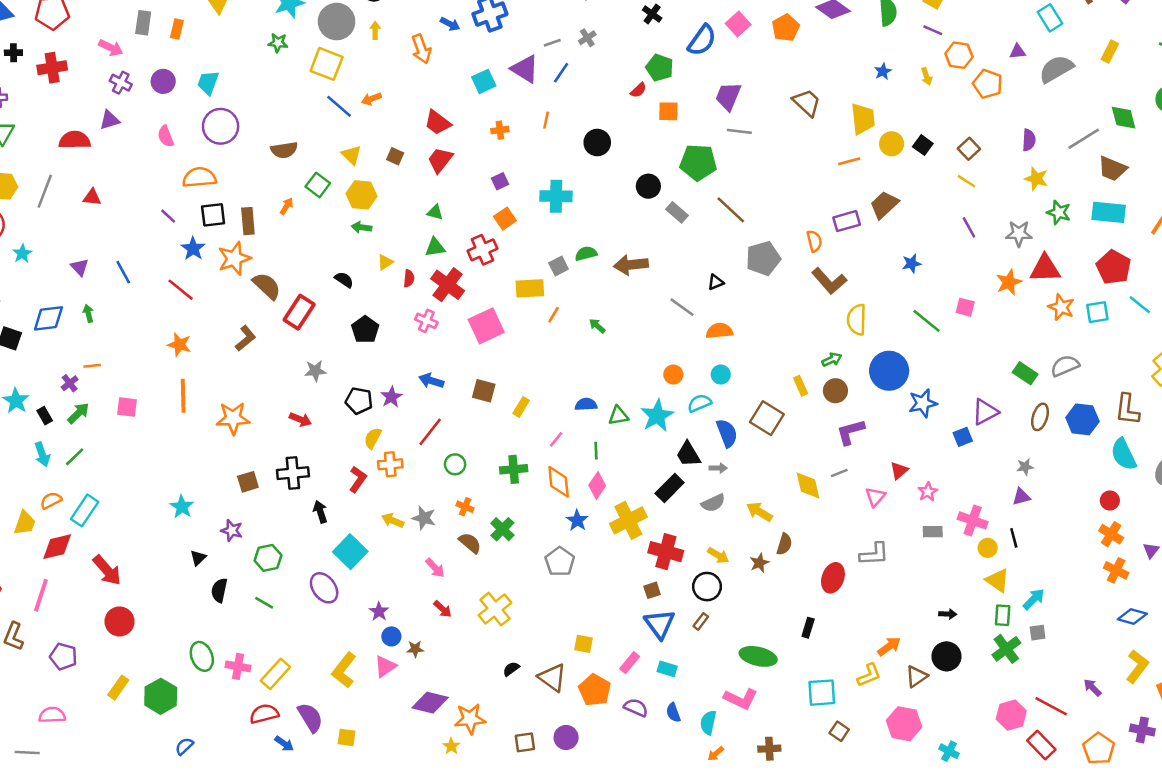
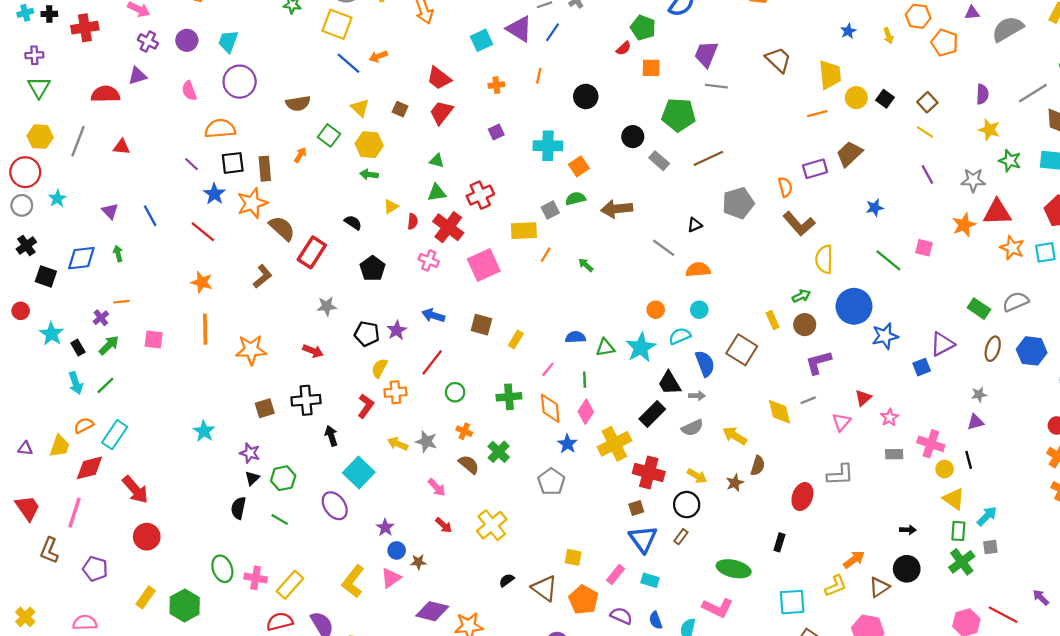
brown line: (731, 210) -> (708, 158), turned -68
orange square: (505, 219) -> (579, 166), moved
black triangle: (198, 558) -> (252, 478), moved

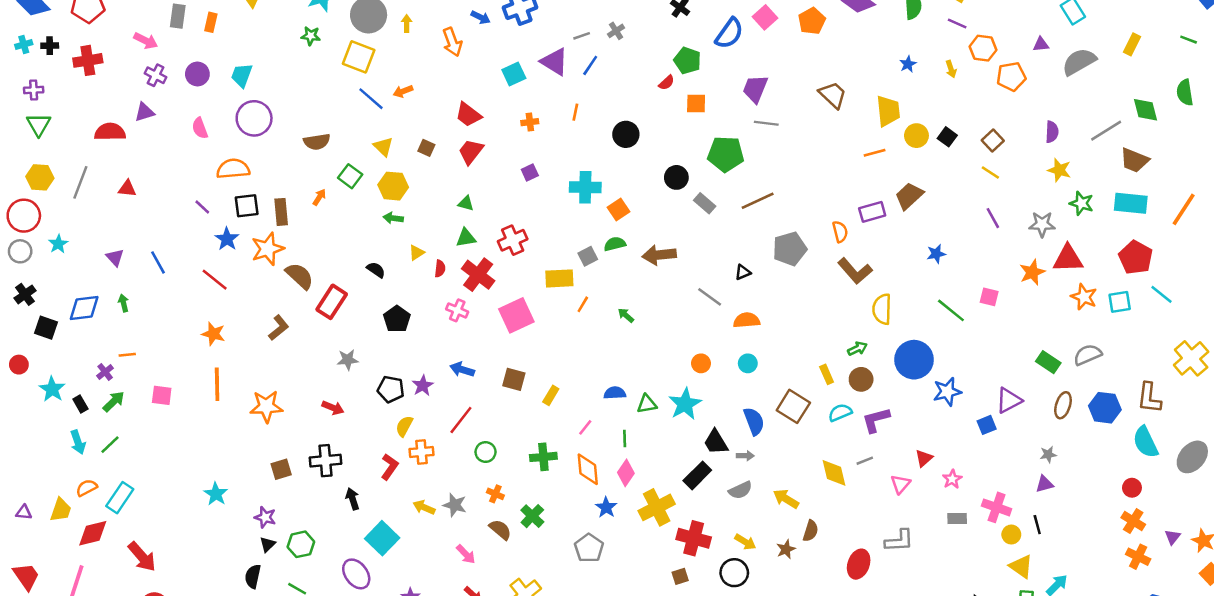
orange pentagon: (945, 43) -> (1011, 76), turned -30
cyan semicircle: (680, 336) -> (840, 413), moved

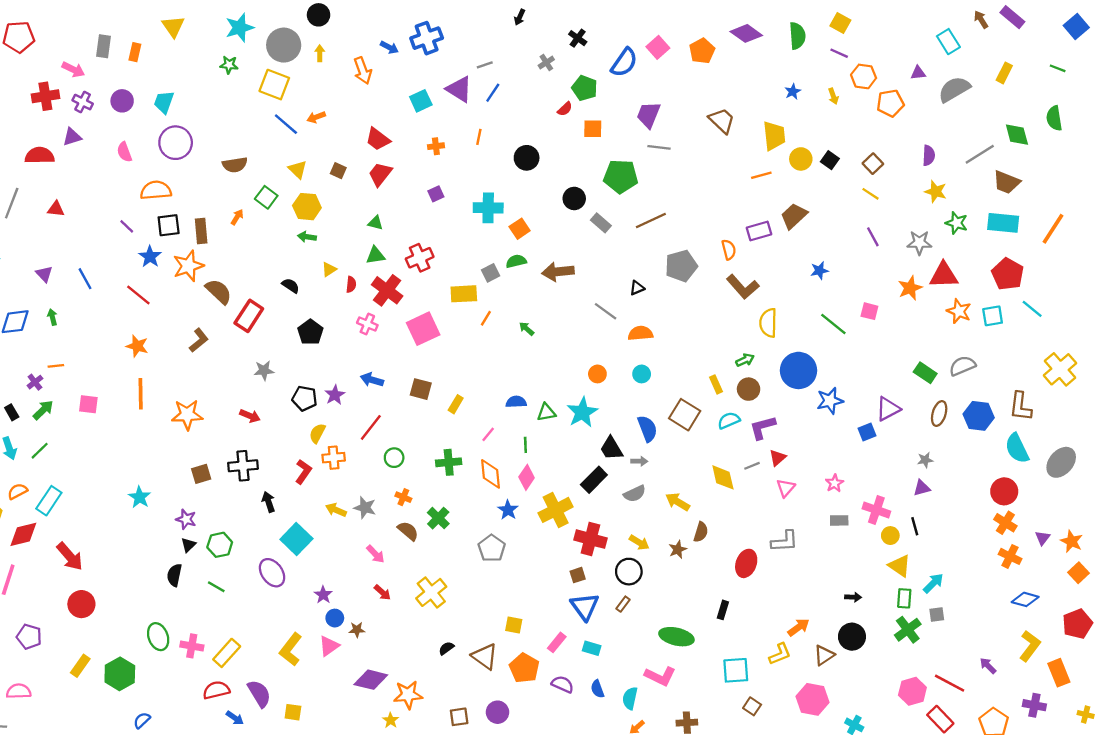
gray cross: (616, 31) -> (546, 63), moved
red cross: (88, 60) -> (45, 96), moved
red triangle: (924, 458) -> (778, 458), moved
red circle: (1132, 488) -> (1004, 491), size x1.5

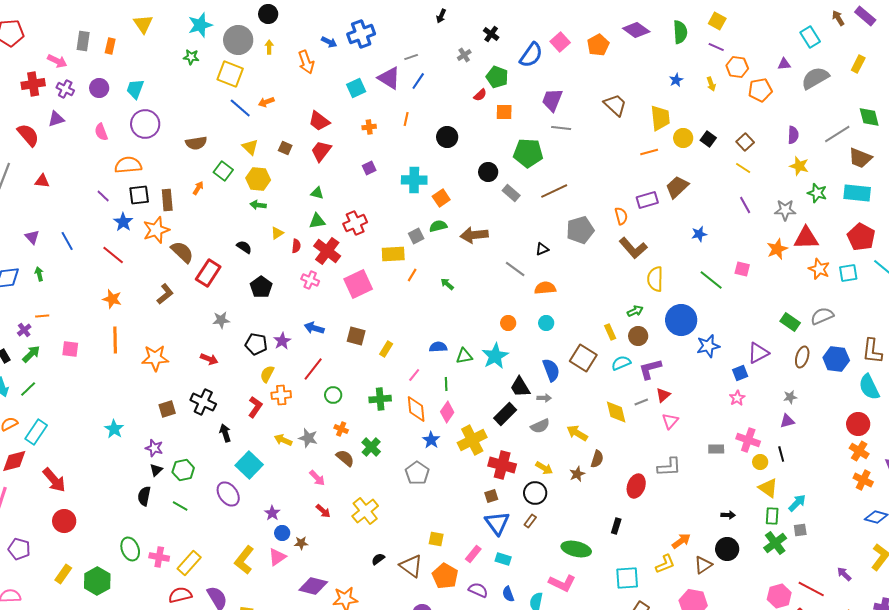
red semicircle: (40, 155) -> (28, 135), turned 50
black cross: (243, 466) -> (203, 402), turned 30
pink star: (835, 483) -> (737, 398), moved

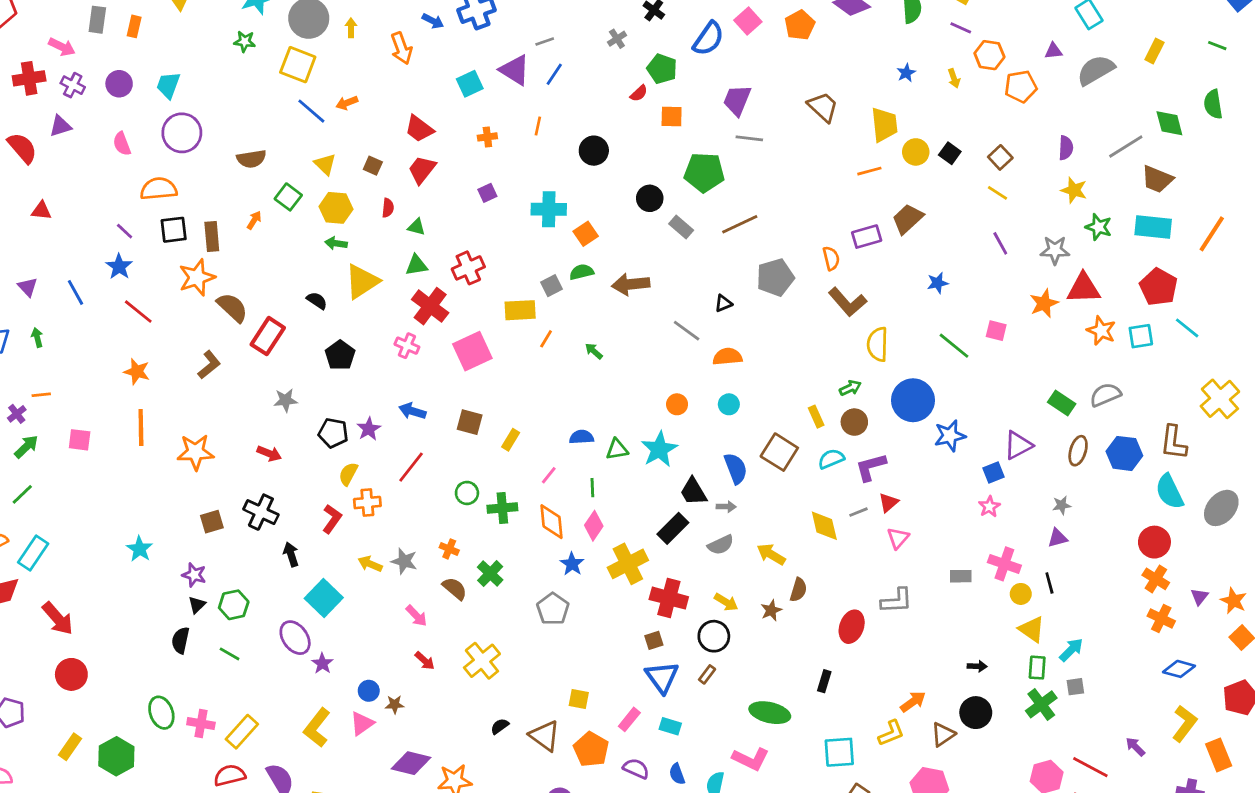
blue star: (123, 222) -> (119, 267), moved
yellow triangle: (277, 233) -> (362, 282), size x2.0
red semicircle: (296, 246) -> (388, 208), moved
green circle: (333, 395) -> (467, 493), moved
purple star: (272, 513) -> (322, 663), moved

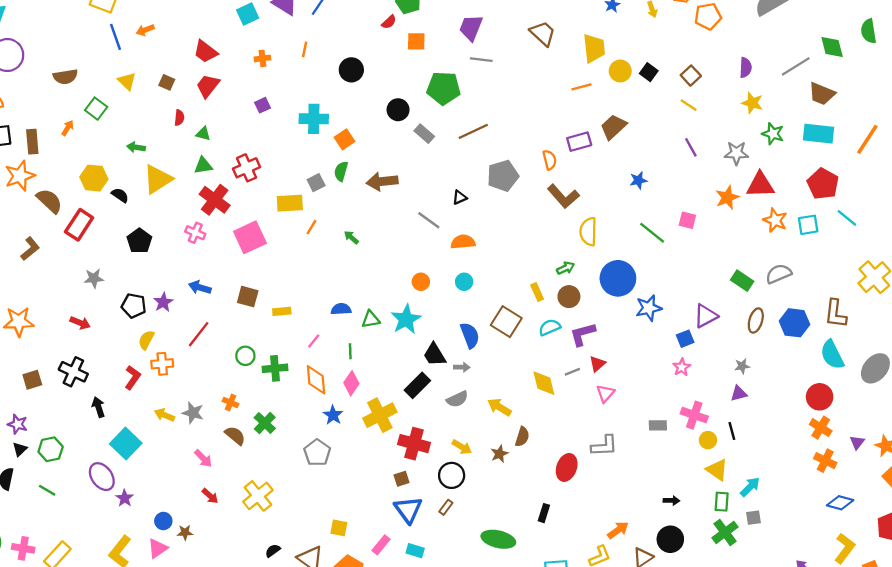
blue line: (311, 111) -> (115, 37), turned 30
yellow hexagon: (336, 208) -> (94, 178), moved
green semicircle: (582, 272) -> (341, 171), turned -60
yellow rectangle: (511, 440) -> (282, 311), turned 54

